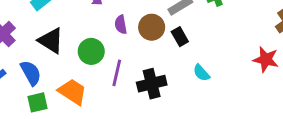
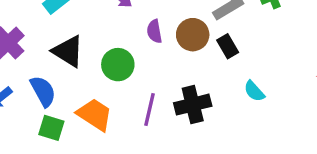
purple line: (117, 73) -> (149, 109), moved
green square: (38, 102) -> (51, 128), turned 30

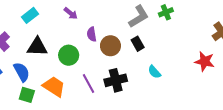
brown circle: (193, 35) -> (110, 46), moved
black triangle: (68, 51) -> (37, 47), turned -30
purple line: (149, 109) -> (89, 83), turned -42

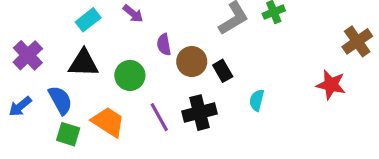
cyan rectangle: (30, 15) -> (88, 20), moved
black rectangle: (138, 44) -> (223, 71), moved
cyan semicircle: (154, 72) -> (257, 100), turned 56

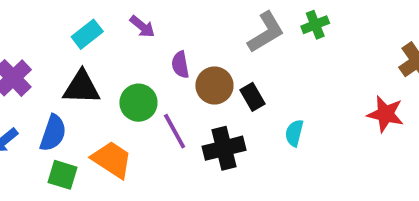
blue semicircle: (60, 100) -> (53, 133), turned 48
purple line: (159, 117) -> (175, 131), moved

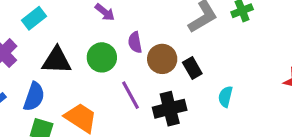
cyan rectangle: (87, 34) -> (34, 18), moved
green circle: (138, 103) -> (102, 57), moved

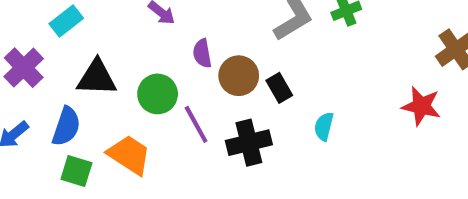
green circle: (102, 57) -> (158, 94), moved

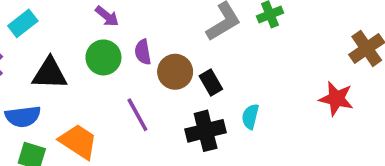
green circle: (158, 94) -> (103, 57), moved
blue semicircle: (66, 126) -> (23, 117), turned 64
black cross: (249, 143) -> (206, 131), moved

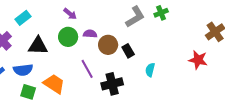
purple semicircle: (143, 52) -> (90, 34), turned 104
black cross: (206, 131) -> (112, 84), moved

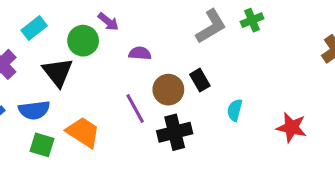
green circle: (68, 37) -> (83, 41), moved
brown circle: (108, 45) -> (168, 90), moved
black triangle: (38, 46) -> (58, 72), turned 50
red star: (198, 60) -> (291, 127), moved

